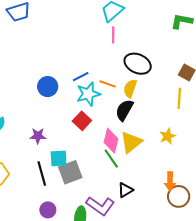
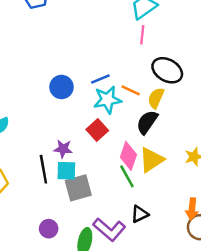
purple star: (38, 136) -> (63, 149), moved
black line: (42, 173) -> (43, 169), moved

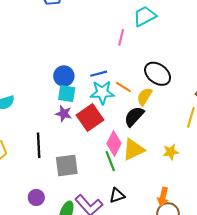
pink line: (142, 35) -> (121, 37), moved
red square: (97, 130) -> (90, 117), size x1.4
purple star: (63, 149) -> (64, 114), moved
cyan square: (66, 171) -> (67, 94), moved

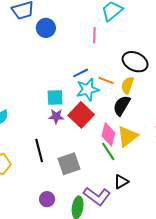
blue circle: (64, 76) -> (46, 28), moved

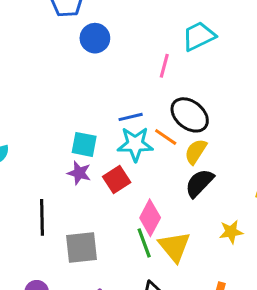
black ellipse: (135, 62) -> (190, 115), moved
black semicircle: (122, 106) -> (199, 183), moved
red square: (81, 115) -> (117, 179), size x0.7
yellow triangle: (127, 136) -> (174, 247), moved, turned -45

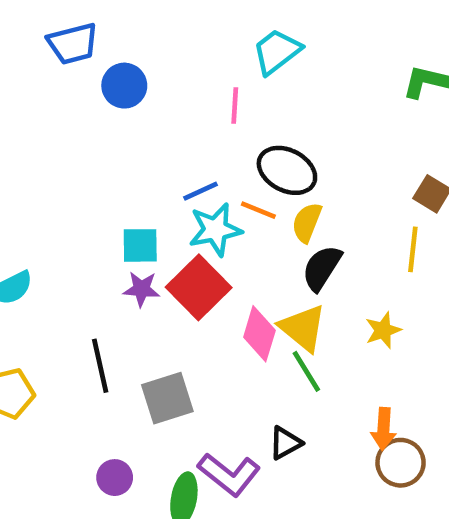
red square: (117, 179) -> (199, 287), size x1.5
green line: (144, 243) -> (306, 371), moved
yellow triangle: (174, 247) -> (303, 328), moved

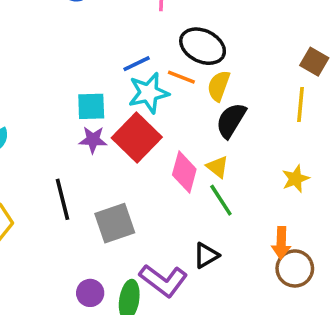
yellow triangle: (303, 328) -> (217, 167), size x0.6
yellow star: (383, 330) -> (296, 179), moved
purple circle: (115, 478) -> (90, 293), moved

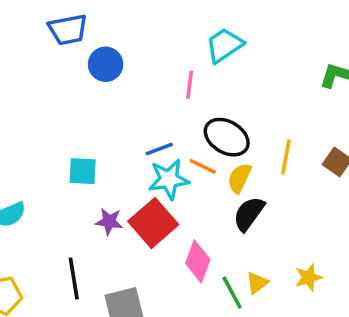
yellow line: (301, 105) -> (286, 157), moved
cyan square: (91, 106) -> (83, 171), moved
yellow triangle: (217, 167) -> (257, 283), moved, turned 40

